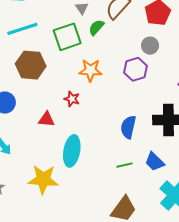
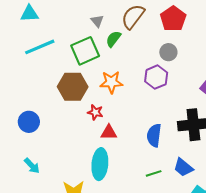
brown hexagon: (31, 65) -> (73, 87), moved
red triangle: (46, 119) -> (109, 132), moved

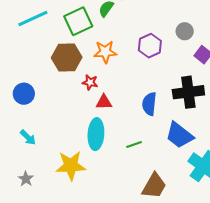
gray circle: (168, 52) -> (185, 31), moved
blue trapezoid: (183, 167) -> (179, 135), size x1.4
green line: (154, 173) -> (134, 145), moved

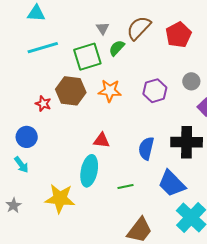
red star: (90, 82) -> (43, 104), moved
blue circle: (24, 94) -> (27, 137), moved

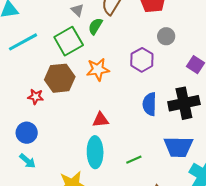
gray circle: (191, 81) -> (166, 36), moved
blue semicircle: (146, 148) -> (150, 104), moved
blue trapezoid: (172, 184) -> (178, 147), turned -32

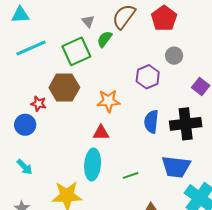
orange star: (98, 69) -> (109, 101), moved
blue circle: (27, 133) -> (25, 125), moved

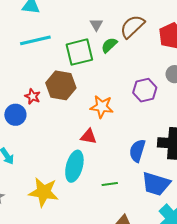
blue semicircle: (151, 122) -> (137, 151), moved

